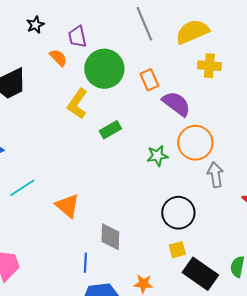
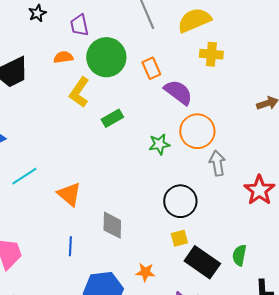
orange semicircle: (58, 58) -> (63, 57), moved, turned -54
blue line: (85, 263) -> (70, 246), moved

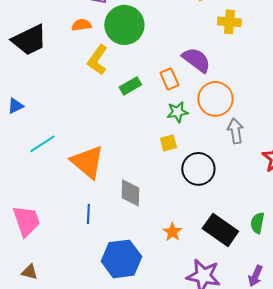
orange rectangle: (151, 68) -> (169, 79), moved
orange triangle: (69, 194) -> (87, 162), size x1.4
yellow square: (179, 238) -> (168, 143), moved
orange star: (145, 272) -> (172, 232), moved, turned 30

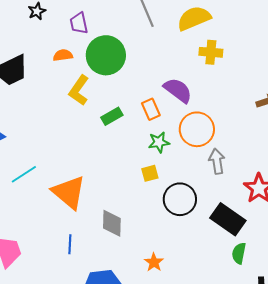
black rectangle: (220, 230) -> (228, 219), moved

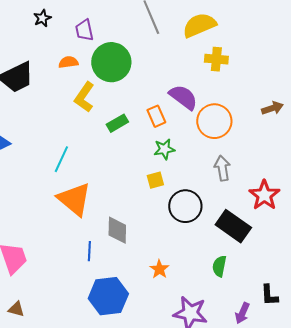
orange circle: (197, 129) -> (214, 121), moved
cyan line: (24, 174) -> (61, 159), moved, turned -32
blue line: (70, 244) -> (89, 251), moved
green semicircle: (239, 253) -> (219, 266), moved

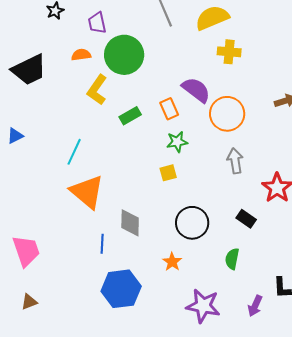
black circle: (185, 206) -> (192, 223), moved
black rectangle: (233, 226) -> (246, 219), size x0.6
brown triangle: (16, 309) -> (29, 302), turned -36

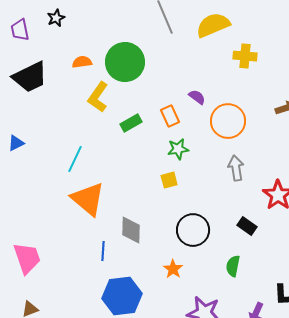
purple trapezoid: (97, 23) -> (20, 30), moved
yellow cross: (229, 52) -> (245, 56), moved
purple semicircle: (196, 90) -> (197, 97), size x0.6

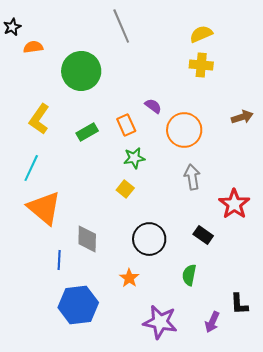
yellow semicircle: (213, 25) -> (201, 34), moved, size x0.7
orange semicircle: (82, 62) -> (33, 47), moved
yellow L-shape: (98, 97) -> (39, 119), moved
yellow square: (169, 180) -> (125, 189), turned -36

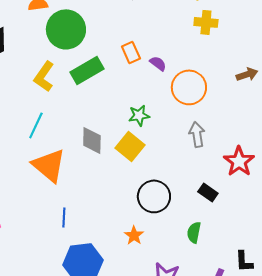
green circle: (81, 71) -> (66, 29), moved
orange rectangle: (126, 125) -> (131, 52), moved
green rectangle: (87, 132) -> (87, 70), moved, size x1.5
yellow square: (125, 189) -> (130, 146), size x1.6
gray diamond: (87, 239) -> (92, 140), moved

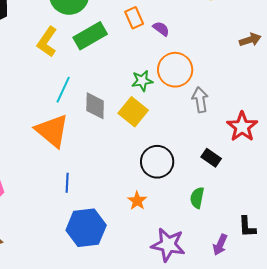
orange circle: (189, 87) -> (175, 70), moved
cyan line: (36, 125) -> (63, 90), moved

